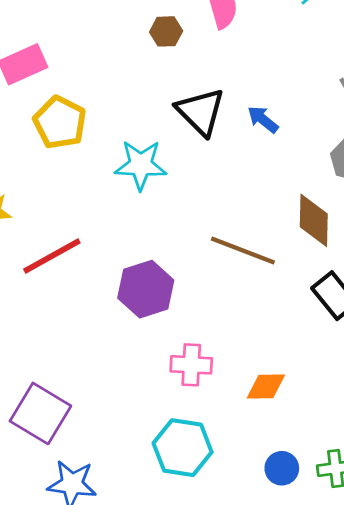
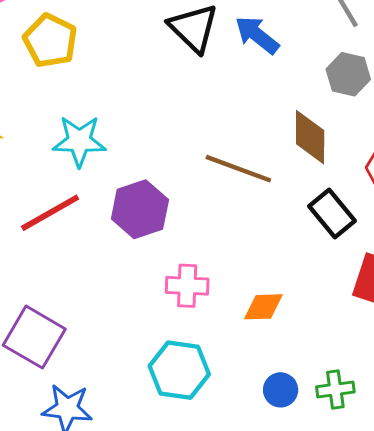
blue arrow: (263, 119) -> (257, 35), size x1.4
cyan star: (141, 165) -> (79, 141), moved
red line: (52, 256) -> (50, 213), moved

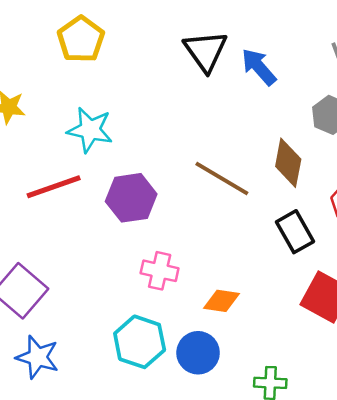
blue circle: (281, 390) -> (198, 353), moved, size x1.4

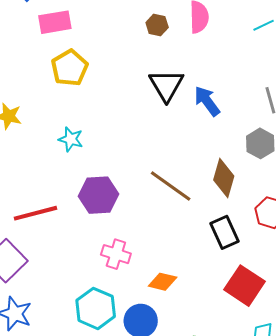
cyan star: (90, 130) -> (71, 139), size x0.7
red line: (54, 187) -> (35, 213), moved

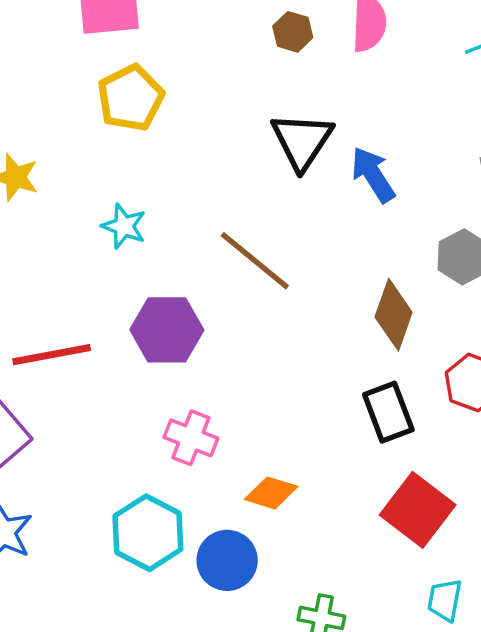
brown line: (171, 186) -> (255, 261), moved

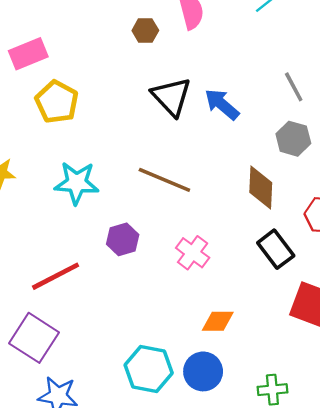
cyan star: (124, 226) -> (77, 183), size x1.5
purple hexagon: (167, 330) -> (123, 239), size x0.7
pink cross: (191, 438) -> (193, 253), moved, turned 32

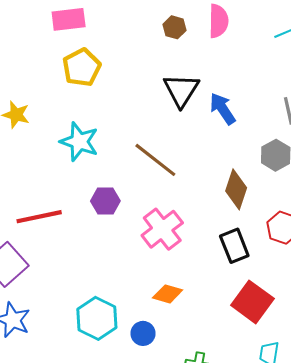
pink cross: (193, 253) -> (162, 229), size x1.4
blue circle: (203, 371) -> (143, 333), size x0.7

